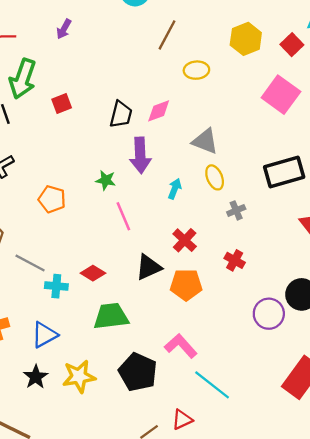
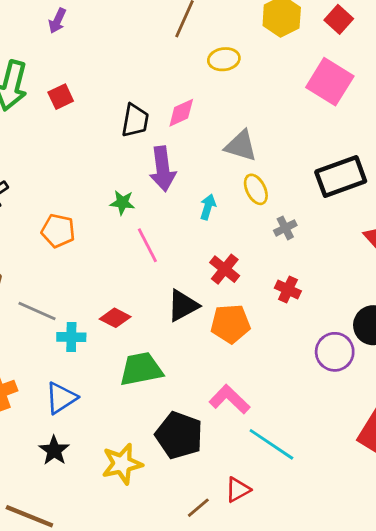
red square: (62, 103) -> (61, 97), moved
yellow star: (79, 376) -> (122, 464), moved

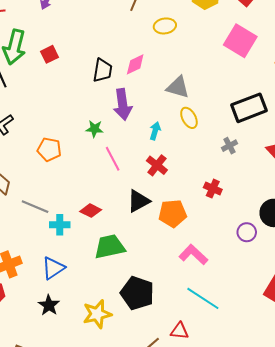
gray cross: (285, 228) -> (229, 146), moved
red cross: (225, 269) -> (157, 165), moved
purple circle: (335, 352) -> (247, 232), size x0.7
pink L-shape: (229, 399) -> (193, 255), moved
red triangle: (238, 490) -> (179, 331), turned 36

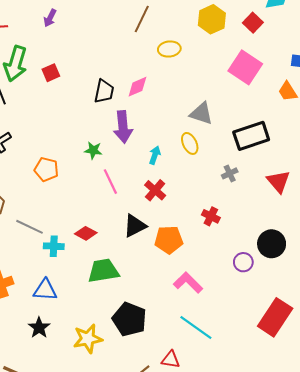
gray triangle: (178, 87) -> (201, 113), moved
blue triangle: (53, 268) -> (45, 290), turned 35

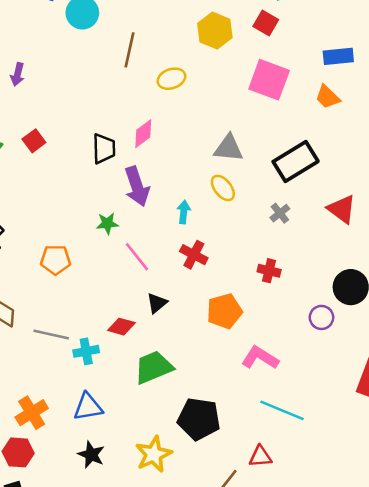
black triangle: (135, 226) -> (157, 303), moved, size x0.7

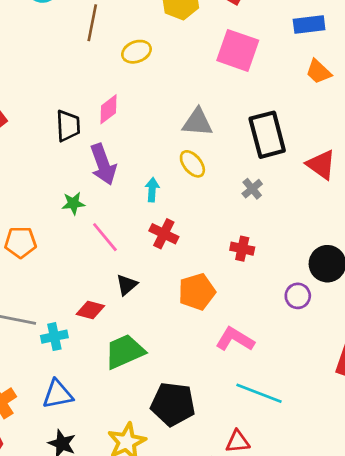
orange trapezoid: (328, 97) -> (319, 72), moved
black rectangle: (296, 161) -> (267, 135), turned -72
red triangle: (342, 209) -> (321, 165), moved

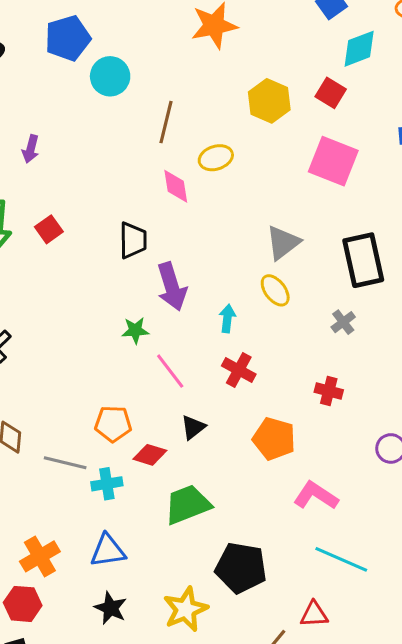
pink diamond: (109, 109) -> (176, 186), moved, turned -64
gray triangle: (197, 122) -> (283, 243), turned -44
orange pentagon: (20, 242) -> (113, 424), moved
orange pentagon: (197, 292) -> (274, 439), turned 30

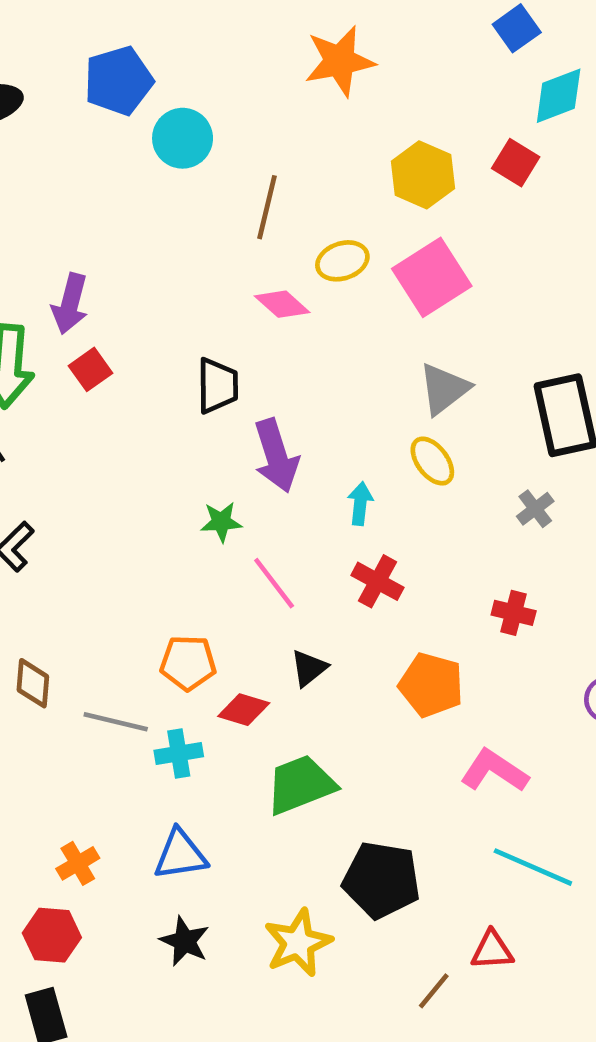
purple arrow: (31, 149) -> (70, 304), moved, size x1.4
pink square: (333, 161) -> (432, 277), moved, turned 36
pink diamond: (176, 186) -> (282, 304), turned -39
orange cross: (40, 556) -> (78, 863), size x0.7

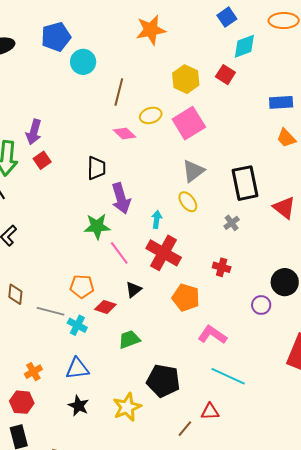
green star: (221, 522) -> (97, 226), size x1.5
red cross: (378, 581) -> (164, 253), size x1.6
cyan cross: (179, 754) -> (77, 325), turned 36
green trapezoid: (301, 785) -> (129, 339), size x0.7

